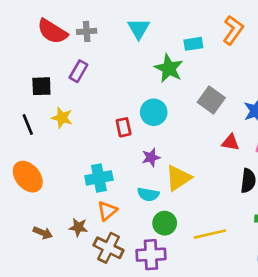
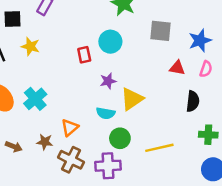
gray square: (211, 100) -> (161, 31), turned -30
cyan cross: (99, 178) -> (35, 99), moved, turned -30

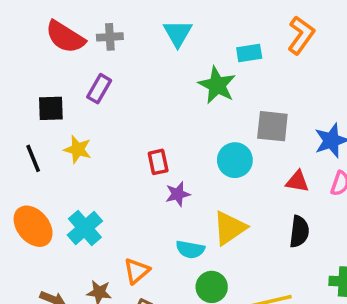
cyan circle: (110, 42) -> (235, 160), moved
purple star: (108, 81) -> (178, 194), moved
black semicircle: (193, 101) -> (299, 232), moved

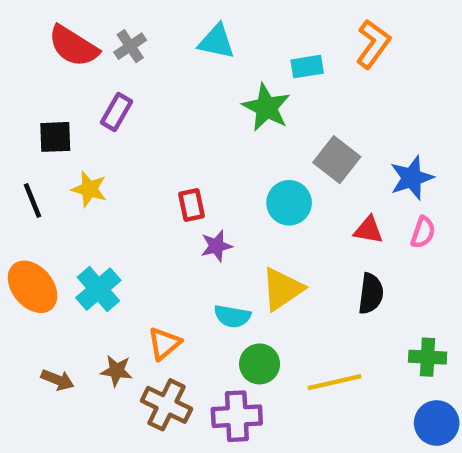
cyan triangle: (178, 33) -> (216, 42), turned -48
gray cross: (110, 37) -> (130, 46), turned -30
gray square: (272, 126) -> (337, 160), turned 32

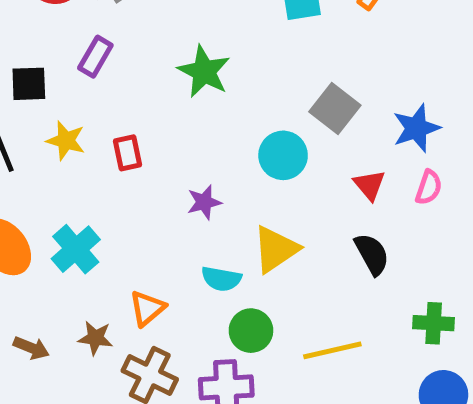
green star: (266, 107) -> (204, 71), moved
red rectangle: (191, 205) -> (128, 153), moved
red triangle: (369, 230) -> (369, 185), turned 40
black semicircle: (371, 294) -> (372, 254), turned -36

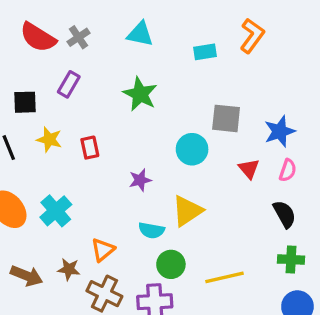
gray square: (335, 108) -> (226, 118), turned -32
black semicircle: (372, 254) -> (284, 214), moved
brown arrow: (31, 348) -> (27, 276), size x1.4

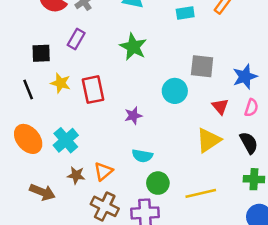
red rectangle: (90, 148) -> (93, 90), size x1.5
yellow triangle: (187, 211) -> (209, 140), moved
brown star: (69, 269) -> (76, 175), moved

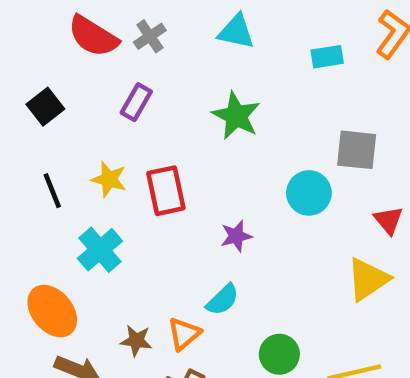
black square: (41, 53) -> (45, 107), moved, turned -36
orange ellipse: (28, 139) -> (52, 311), moved
cyan cross: (66, 140) -> (100, 250), moved
cyan semicircle: (142, 156) -> (223, 300), moved, turned -54

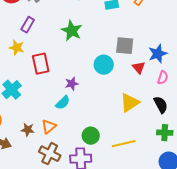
yellow star: (109, 179) -> (17, 48), moved
red triangle: (388, 220) -> (139, 68), moved
cyan semicircle: (223, 300) -> (63, 103), moved

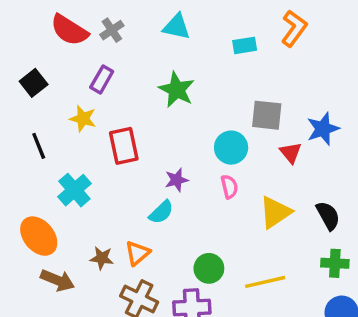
pink semicircle: (163, 78) -> (229, 187), moved, turned -32

